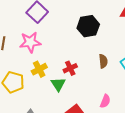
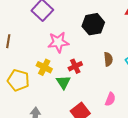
pink star: (30, 42) -> (58, 42), moved
yellow cross: (39, 69) -> (44, 67), turned -35

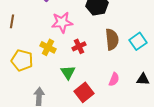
brown semicircle: (108, 59) -> (112, 39), size x1.5
green triangle: (63, 82) -> (68, 72), moved

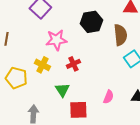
brown semicircle: (112, 39) -> (120, 35), moved
red square: (84, 92) -> (78, 110), turned 36

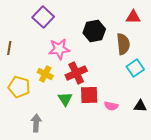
red cross: (73, 64) -> (76, 73), size x1.5
pink semicircle: (108, 97) -> (111, 106), turned 80
red square: (78, 110) -> (89, 95), moved

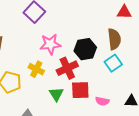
black hexagon: (94, 31) -> (85, 49), moved
cyan square: (135, 68) -> (113, 63), moved

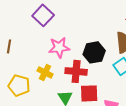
red cross: (67, 68) -> (76, 71), turned 30

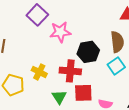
pink star: (59, 47) -> (60, 32), moved

